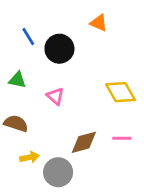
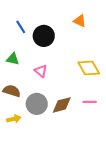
orange triangle: (99, 23) -> (80, 21), moved
yellow arrow: (30, 157) -> (14, 119), moved
gray circle: (58, 172) -> (37, 104), moved

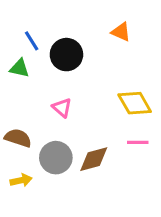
green triangle: (13, 59) -> (19, 68), moved
pink line: (90, 102) -> (138, 142), moved

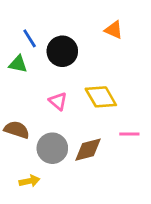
yellow diamond: (135, 103) -> (101, 97), moved
yellow arrow: (21, 180) -> (30, 181), moved

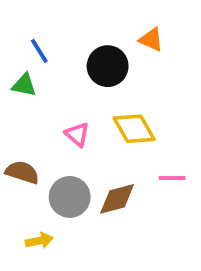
black circle: (62, 51) -> (108, 66), moved

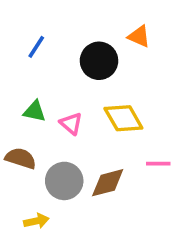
blue line: (39, 51) -> (36, 47), turned 65
green triangle: (24, 85) -> (35, 111), moved

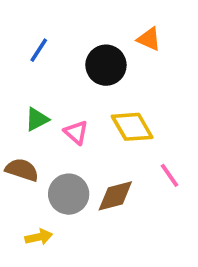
green triangle: (35, 111) -> (37, 119), turned -40
pink line: (158, 164) -> (170, 175), turned 55

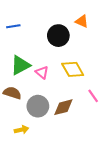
blue line: (39, 50) -> (13, 26), moved, turned 48
green triangle: (37, 119) -> (20, 65), size x1.5

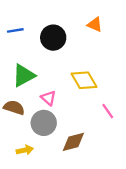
black circle: (58, 36) -> (53, 38), moved
pink triangle: (42, 72) -> (48, 98), moved
brown diamond: (63, 107) -> (73, 142), moved

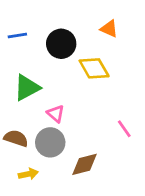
yellow diamond: (84, 80) -> (94, 68), moved
brown semicircle: (14, 108) -> (16, 138), moved

